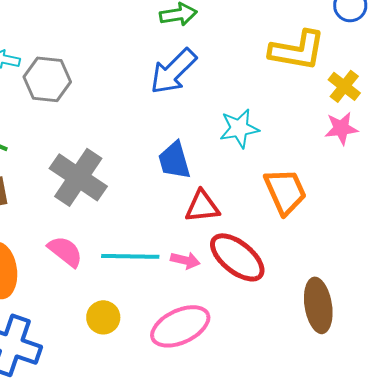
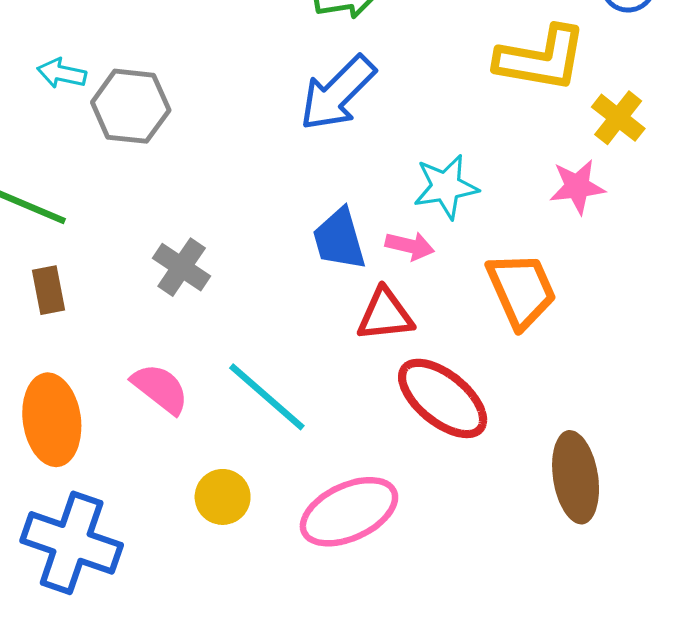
pink star: (341, 128) -> (577, 187), moved
gray cross: (78, 177) -> (182, 267), size x0.6
cyan line: (130, 256) -> (267, 397), turned 40
pink arrow: (185, 260) -> (410, 246), moved

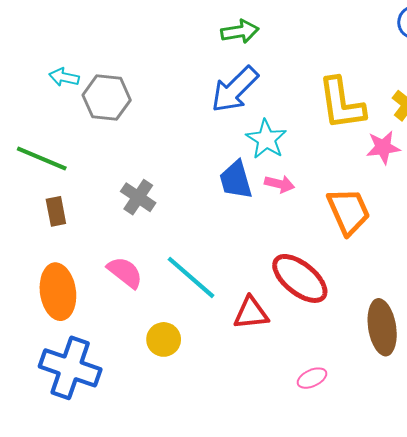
yellow L-shape: (541, 59) -> (341, 104), moved, turned 72
cyan star: (446, 187) -> (266, 139), moved, turned -30
red triangle: (385, 315) -> (251, 313), moved
pink ellipse: (349, 512) -> (312, 378), moved, size x0.5

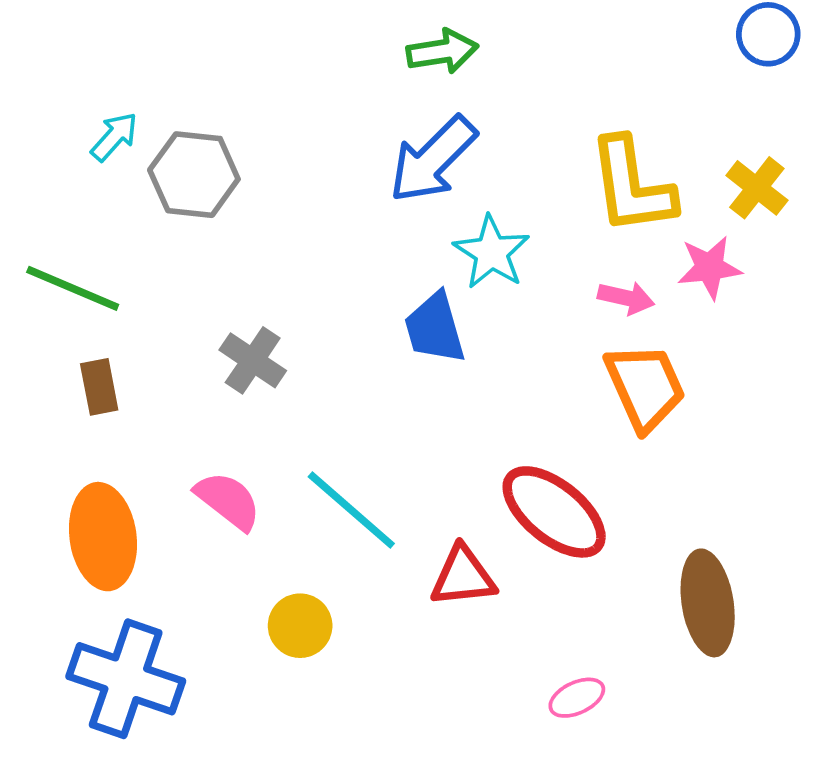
cyan arrow: (64, 77) -> (114, 137), turned 120
pink arrow: (279, 184) -> (626, 298), moved

